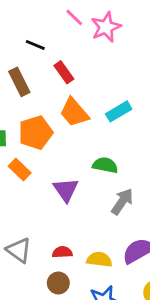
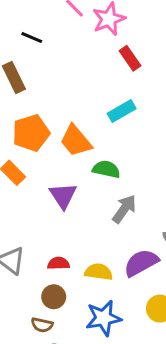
red rectangle: (64, 72) -> (130, 58), moved
orange trapezoid: (74, 112) -> (76, 141), moved

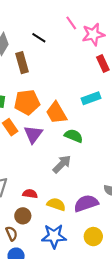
purple triangle: (63, 196) -> (33, 134), moved
gray arrow: (124, 209) -> (62, 164), moved
brown semicircle: (42, 325) -> (12, 234), turned -136

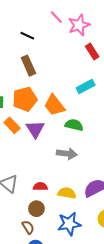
brown rectangle: (22, 63) -> (28, 66), moved
gray arrow: (62, 164) -> (67, 154), turned 60

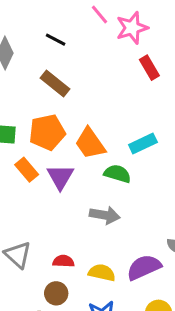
brown rectangle: (28, 66) -> (55, 83), turned -30
cyan rectangle: (86, 86) -> (143, 144), moved

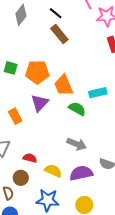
brown rectangle: (55, 83) -> (59, 34), moved
orange rectangle: (27, 170) -> (15, 116), moved
gray arrow: (105, 215) -> (77, 144), moved

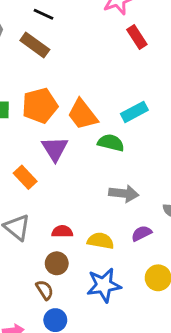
brown rectangle: (59, 34) -> (35, 45), moved
purple semicircle: (81, 173) -> (141, 233), size x0.6

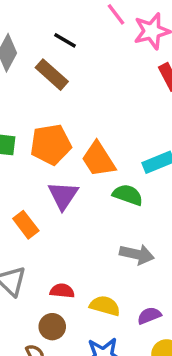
purple semicircle: (141, 233) -> (149, 316), moved

